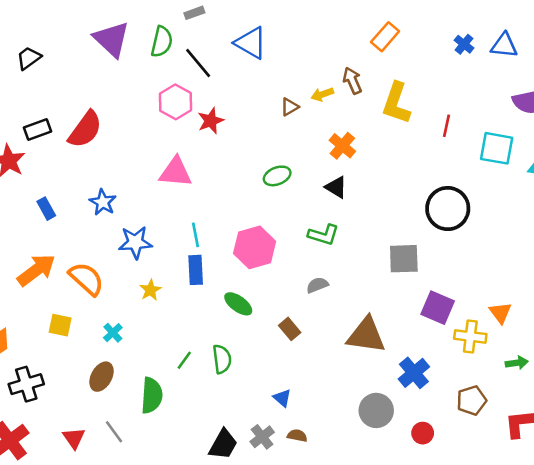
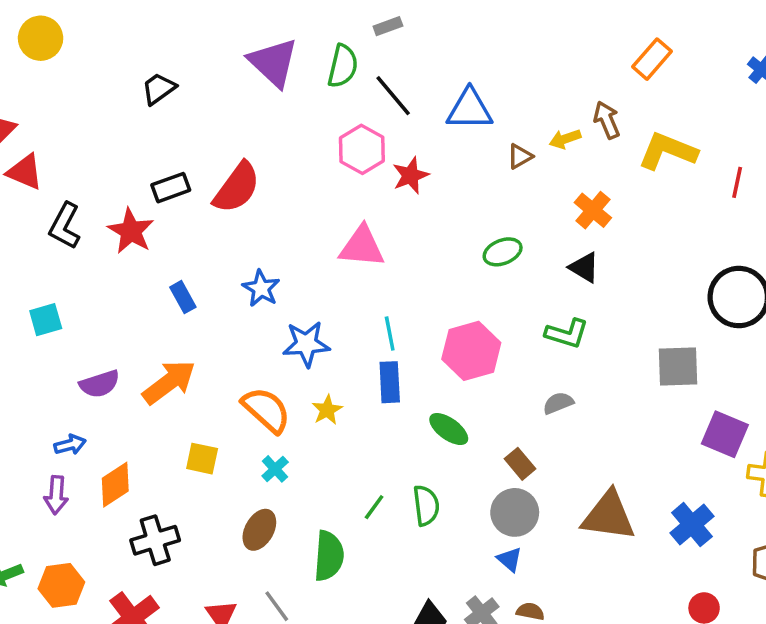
blue triangle: (251, 43) -> (470, 109), moved, turned -30
yellow L-shape: (396, 103) -> (668, 151), turned 93
orange semicircle: (86, 279) -> (266, 410), moved
brown triangle: (366, 335) -> (609, 516), moved
gray circle: (376, 410) -> (515, 512), moved

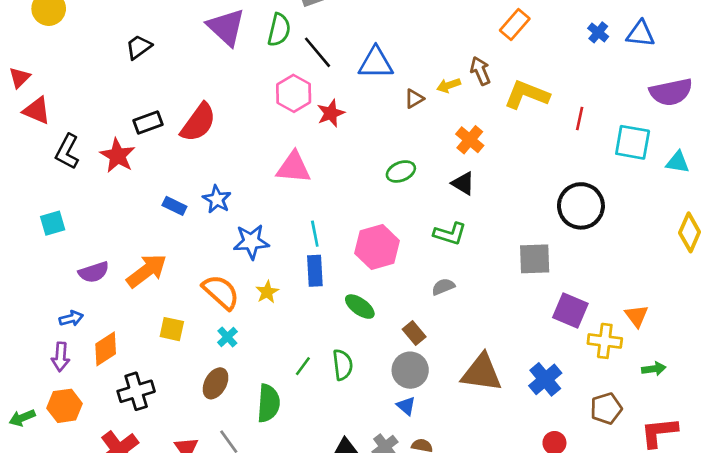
blue rectangle: (183, 297) -> (174, 206), moved, turned -35
orange hexagon: (61, 585) -> (65, 406), moved

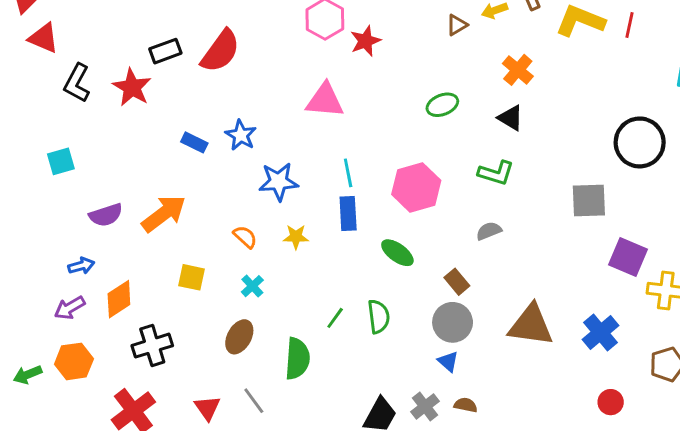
red line: (580, 119) -> (629, 25), moved
orange semicircle: (221, 292) -> (245, 237), size x0.6
yellow star: (267, 292) -> (296, 237), turned 30
purple arrow: (61, 357) -> (70, 308), turned 56

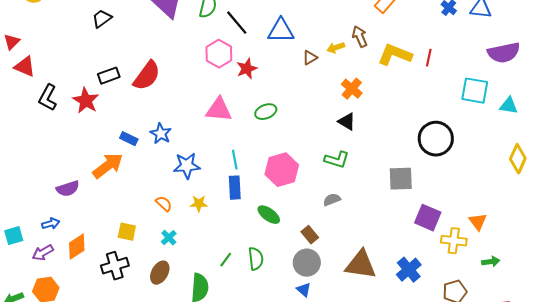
green ellipse: (442, 105) -> (266, 112), moved
cyan square: (61, 161) -> (14, 236), moved
orange arrow: (164, 214) -> (108, 166), moved
black cross: (152, 346) -> (115, 266), moved

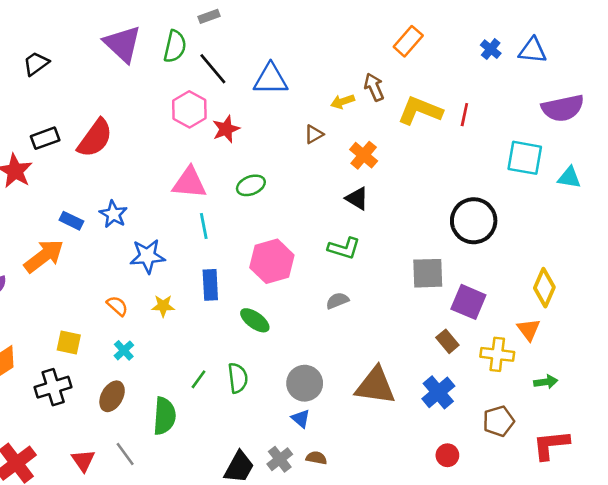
brown triangle: (310, 58) -> (314, 134), moved
yellow diamond: (518, 159) -> (544, 288), moved
cyan line: (235, 160) -> (204, 226), moved
purple square: (428, 218) -> (468, 302), moved
brown rectangle: (310, 235) -> (447, 341), moved

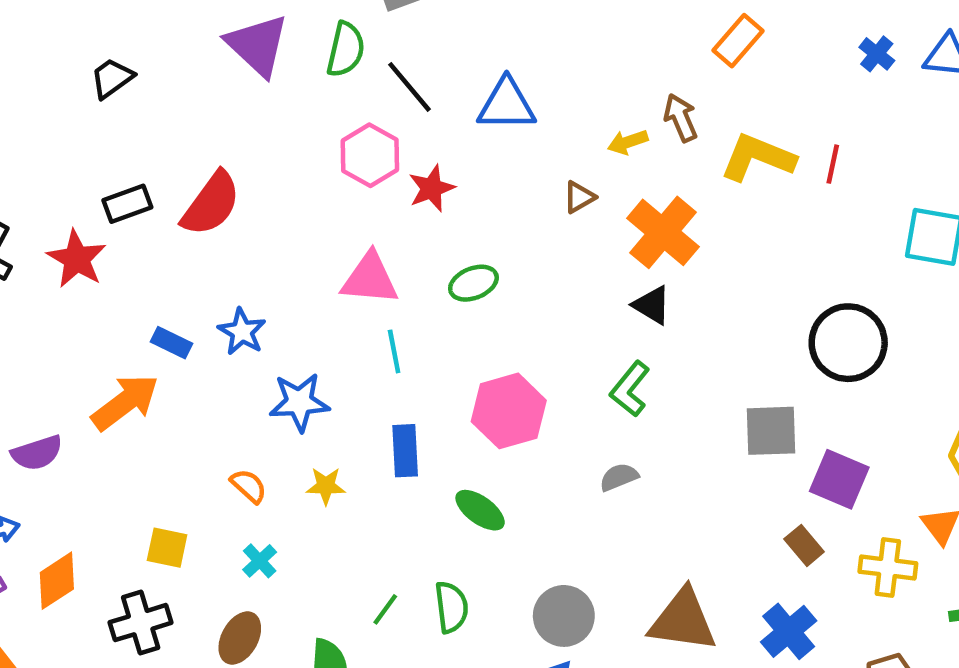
orange cross: (364, 155) -> (663, 232), size x1.5
green L-shape: (344, 248) -> (630, 389), turned 112

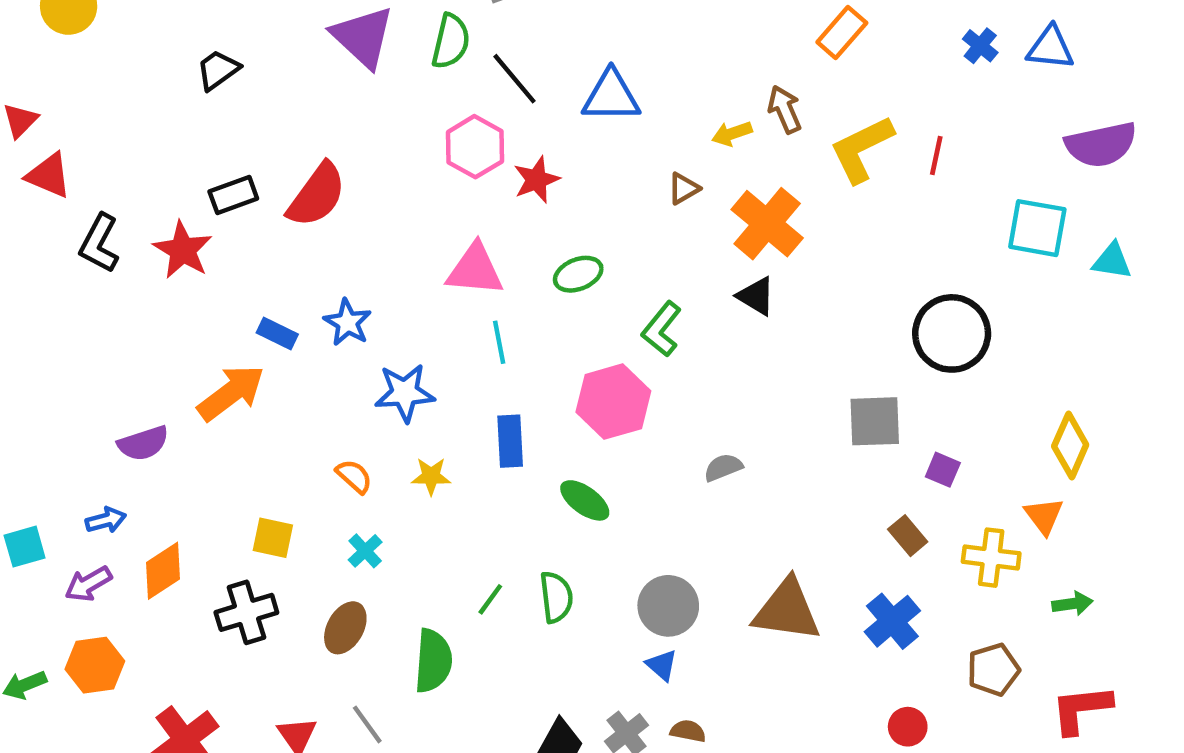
yellow L-shape: (758, 157) -> (862, 149), turned -48
green L-shape: (630, 389) -> (662, 329), moved
purple square: (839, 479) -> (943, 470), size x0.6

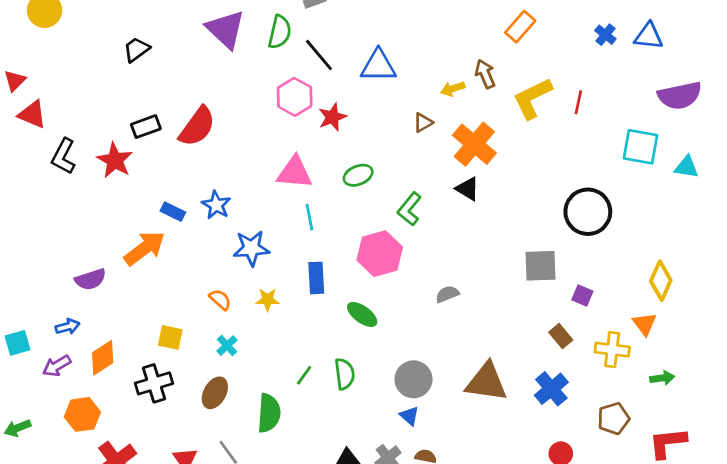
orange hexagon: (95, 665) -> (82, 414), moved

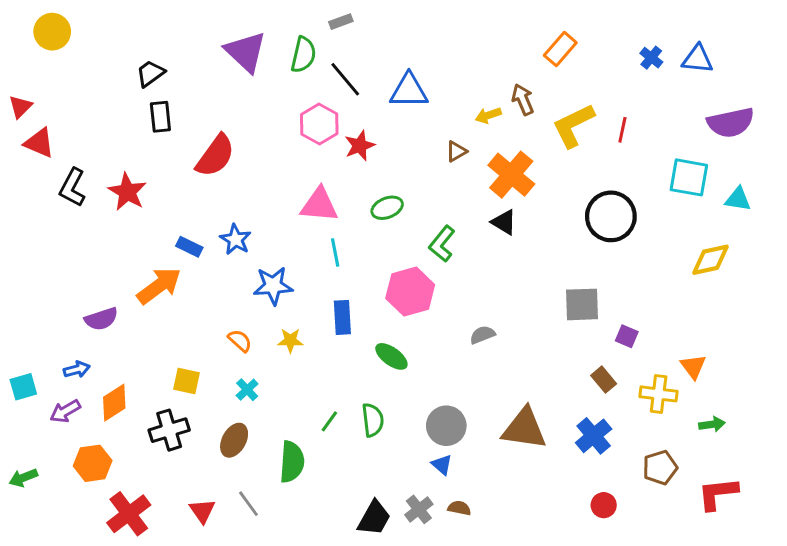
black rectangle: (146, 127) -> (160, 117), moved, turned -76
black circle: (588, 212) -> (611, 216), moved
yellow diamond: (661, 281) -> (710, 260), moved, turned 54

